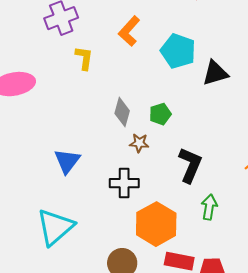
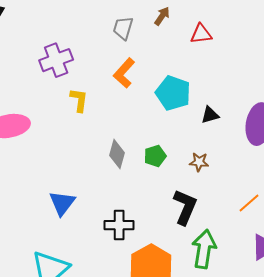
black triangle: (215, 73) -> (210, 115), size x0.7
brown star: (139, 143) -> (199, 162), moved
green arrow: (209, 207) -> (204, 249), size x1.5

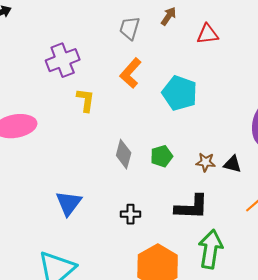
black triangle: (210, 115) -> (233, 164), moved, turned 30
black L-shape: (185, 207) -> (192, 207), turned 69
black cross: (119, 225) -> (131, 214), moved, size x0.7

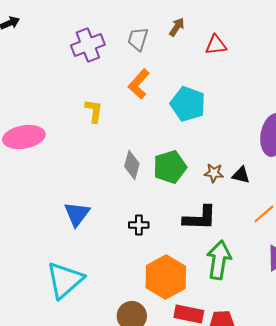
purple cross: (63, 60) -> (88, 45), moved
green pentagon: (162, 156) -> (170, 167), size x1.5

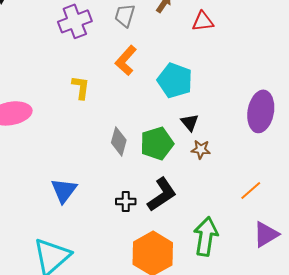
black triangle: (241, 175) -> (190, 122), moved, turned 36
black L-shape: (200, 218) -> (162, 194), moved, turned -36

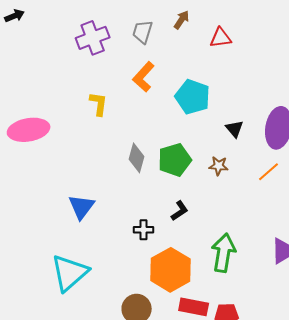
black triangle: (190, 122) -> (235, 129), moved
orange line: (251, 190) -> (269, 172), moved
black L-shape: (162, 194) -> (180, 211), size x0.6
black cross: (126, 201) -> (144, 230), moved

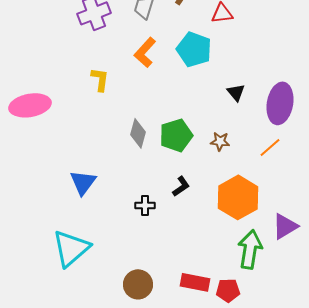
cyan pentagon: (193, 97) -> (194, 49), moved
black triangle: (235, 129) -> (236, 92), moved
green arrow: (224, 253) -> (250, 249), moved
orange hexagon: (171, 270) -> (238, 197), moved

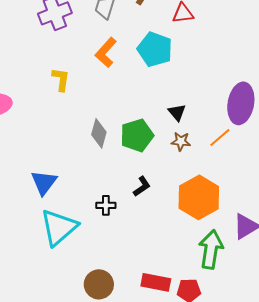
black triangle: (236, 92) -> (177, 112), moved
orange line: (270, 147) -> (220, 137), moved
cyan triangle: (71, 248) -> (59, 227), moved

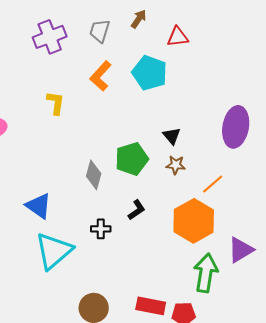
gray diamond: (99, 133) -> (94, 175), moved
orange line: (220, 137) -> (213, 184), moved
blue triangle: (44, 182) -> (39, 206), turned -32

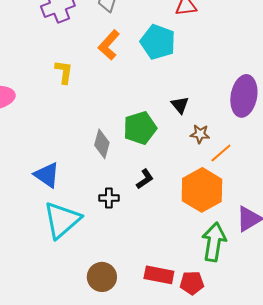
brown star: (176, 165) -> (200, 134), moved

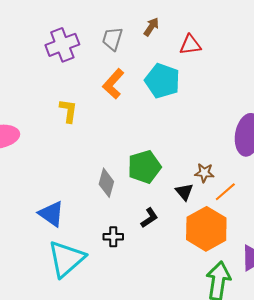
black triangle: (180, 105) -> (184, 192), moved

